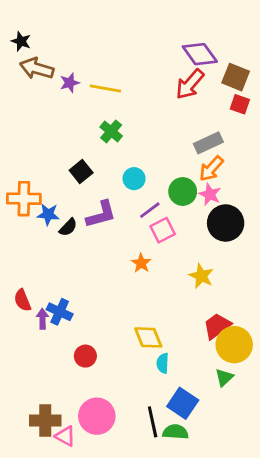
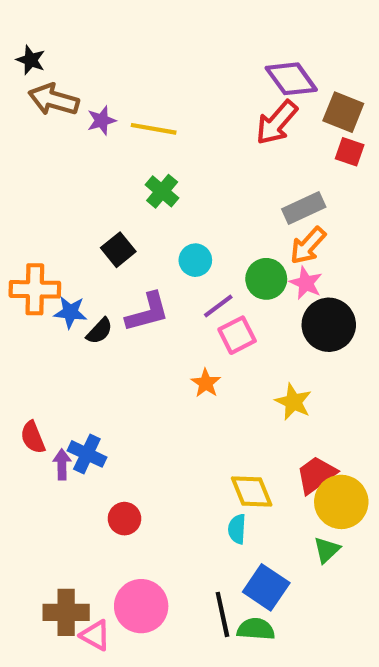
yellow diamond: (148, 337) -> (252, 491), moved

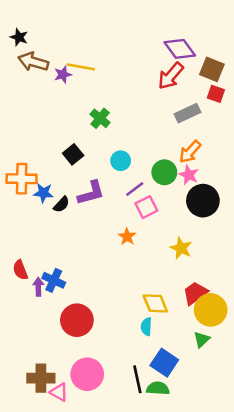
yellow line: (154, 129) -> (81, 67), moved
gray rectangle: (304, 208) -> (187, 113), moved
red circle: (124, 519) -> (77, 320), size x1.6

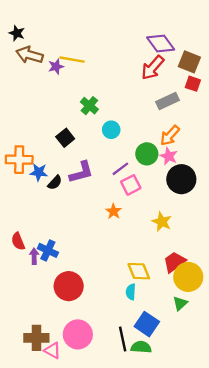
cyan circle: (121, 161) -> (111, 130), moved

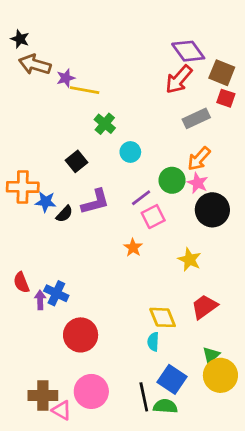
yellow line: (72, 60) -> (85, 90), moved
yellow circle: (188, 277) -> (220, 375), moved

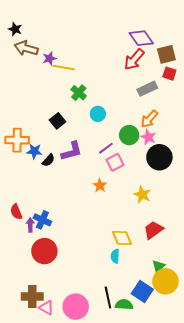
brown square: (222, 73) -> (166, 54), turned -36
red circle: (81, 335) -> (44, 251), moved
blue square: (172, 379) -> (142, 291), moved
pink circle: (91, 391) -> (76, 307), moved

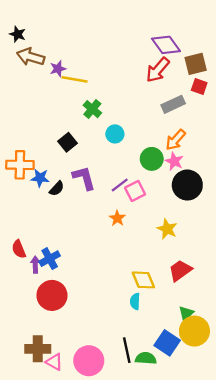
purple line: (106, 148) -> (120, 185), moved
purple L-shape: (72, 151) -> (84, 178), turned -90
blue cross: (42, 220) -> (50, 259), turned 36

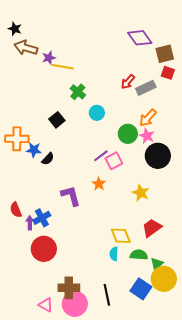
red arrow: (158, 70) -> (128, 82), moved, size x0.7
purple L-shape: (84, 178) -> (71, 196), moved
brown cross: (38, 349) -> (69, 288), moved
green semicircle: (146, 358) -> (139, 255), moved

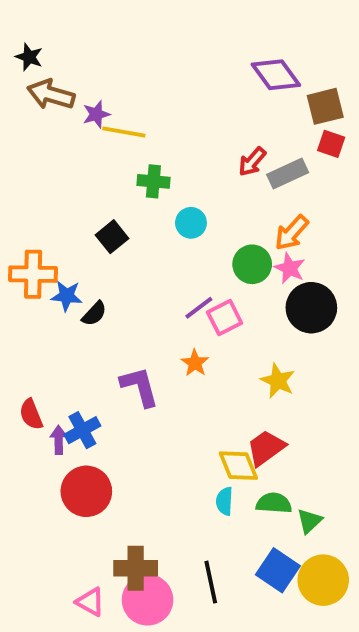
green cross: (78, 92) -> (153, 181), turned -35
red trapezoid: (152, 228) -> (266, 448), moved
yellow circle: (164, 279) -> (323, 580), moved

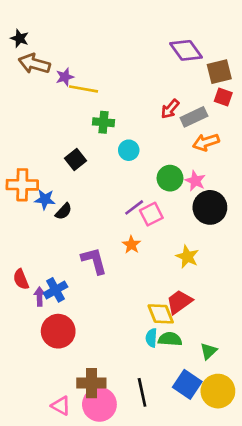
orange arrow: (292, 233) -> (206, 142), moved, turned 30
green semicircle: (274, 503) -> (170, 339), moved

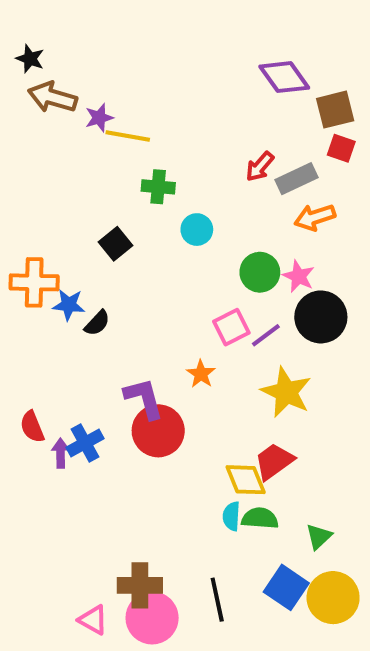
purple line: (134, 207) -> (266, 335), moved
yellow star: (187, 257) -> (286, 392), size x1.4
red circle: (58, 331) -> (158, 431), moved

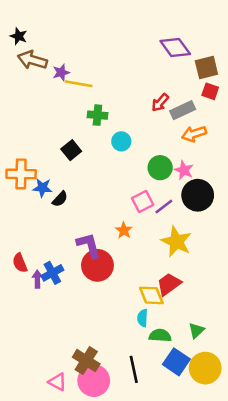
green semicircle: (260, 518) -> (160, 336), moved
brown cross: (140, 585) -> (86, 361), turned 32

